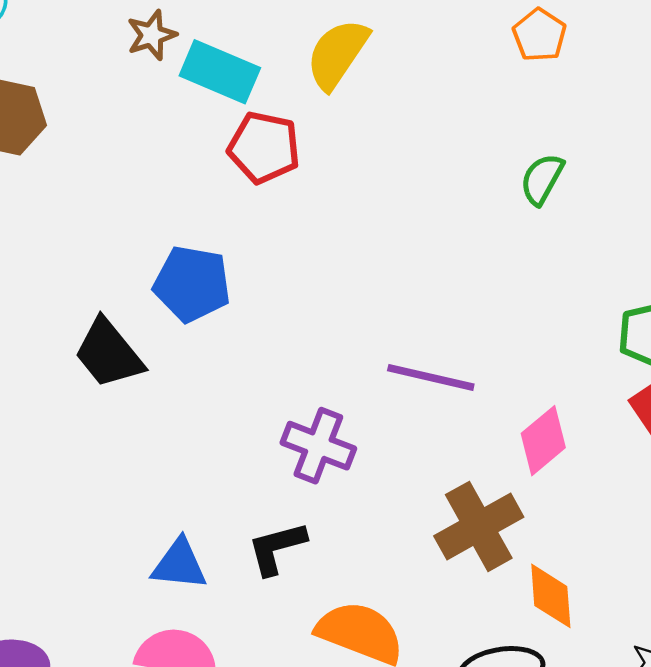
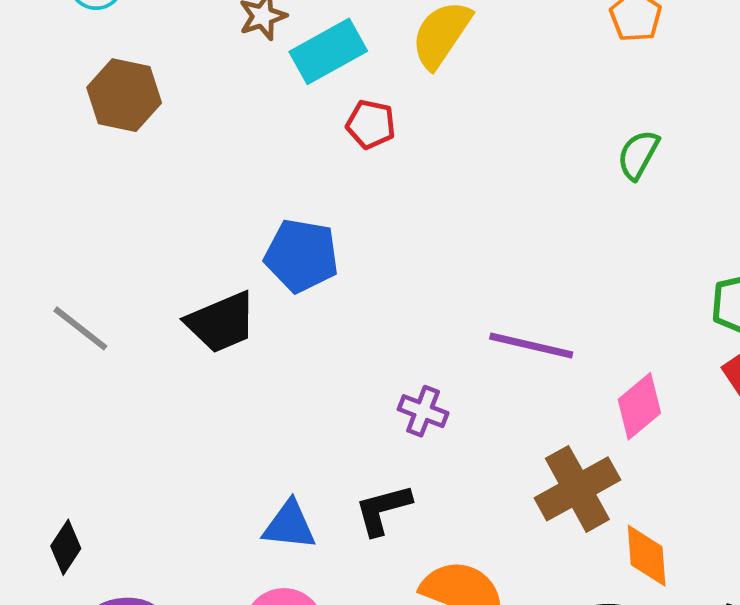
cyan rectangle: (220, 72) -> (328, 51), turned -52
red pentagon: (264, 147) -> (371, 124), size x0.7
black trapezoid: (109, 353) -> (221, 322), turned -74
purple cross: (318, 446) -> (423, 411), size x0.7

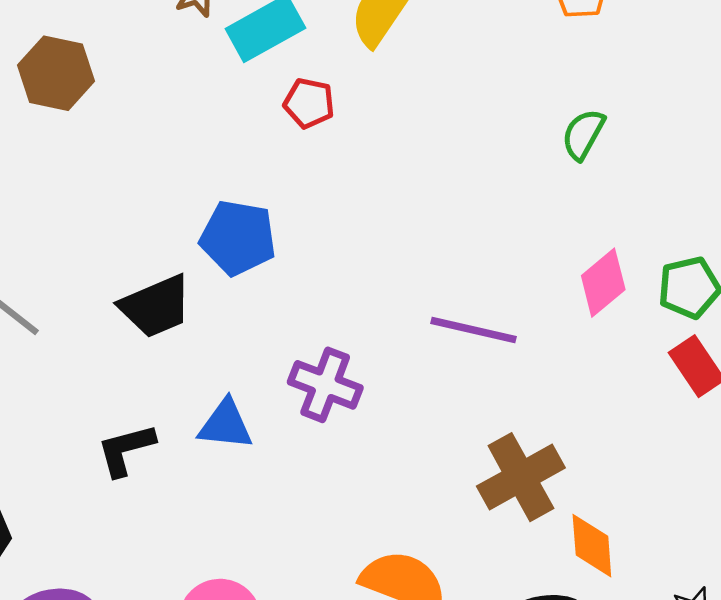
pink diamond: (639, 406) -> (603, 283), moved
purple cross: (423, 411) -> (325, 385), moved, size x1.4
black L-shape: (383, 510) -> (126, 450), moved
blue triangle: (289, 525) -> (226, 425), moved

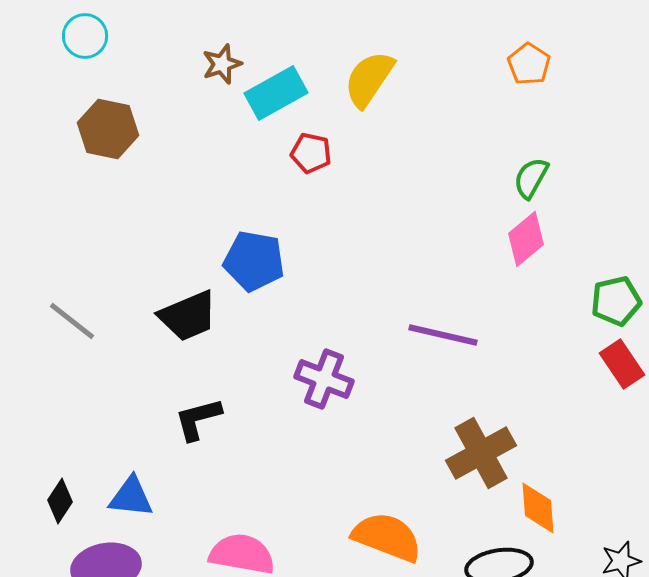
pink diamond: (603, 283) -> (526, 239), moved
blue triangle: (226, 425) -> (131, 497), moved
black L-shape: (126, 450) -> (198, 419), moved

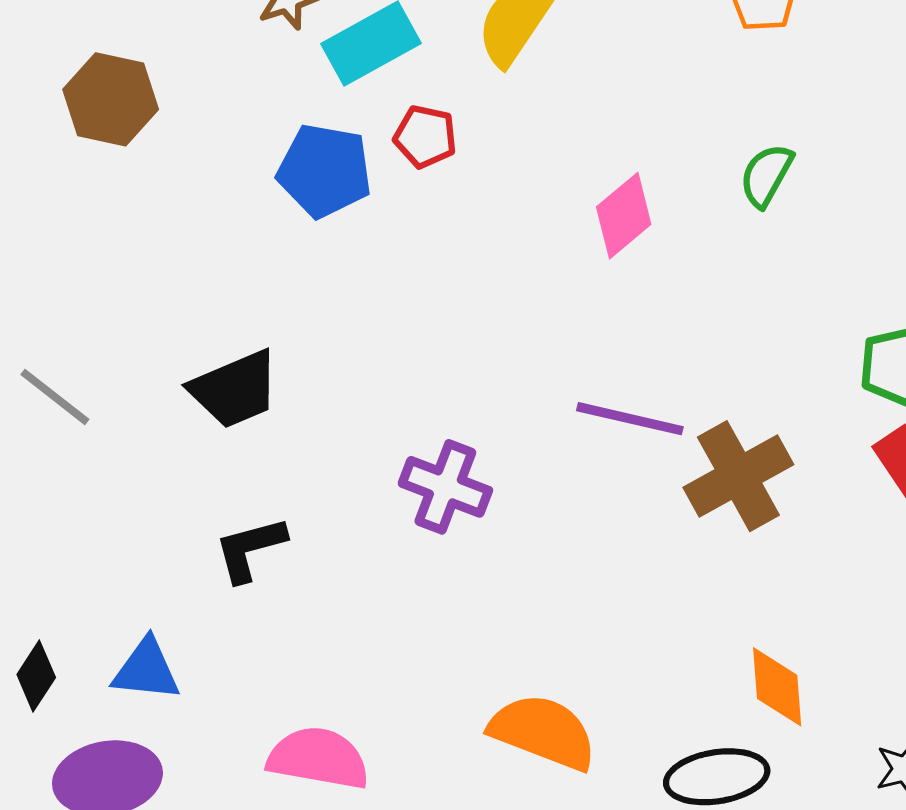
pink diamond: (526, 239) -> (624, 216), moved
blue pentagon: (254, 261) -> (324, 171), moved
brown cross: (481, 453) -> (738, 476), moved

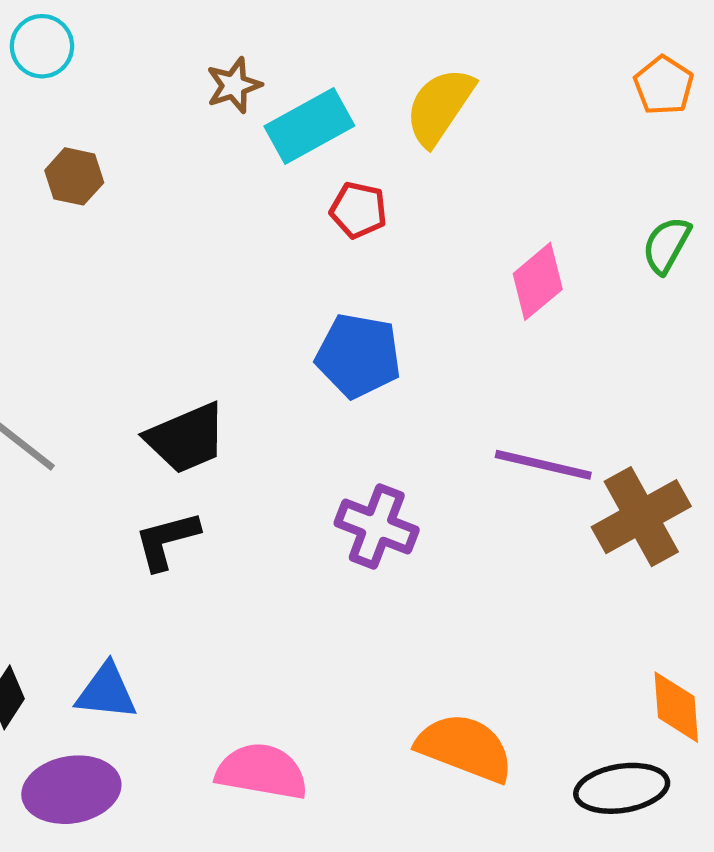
brown hexagon: (111, 99) -> (74, 176), size x0.7
blue pentagon: (324, 171) -> (358, 356), moved
black L-shape: (250, 549) -> (167, 540), moved

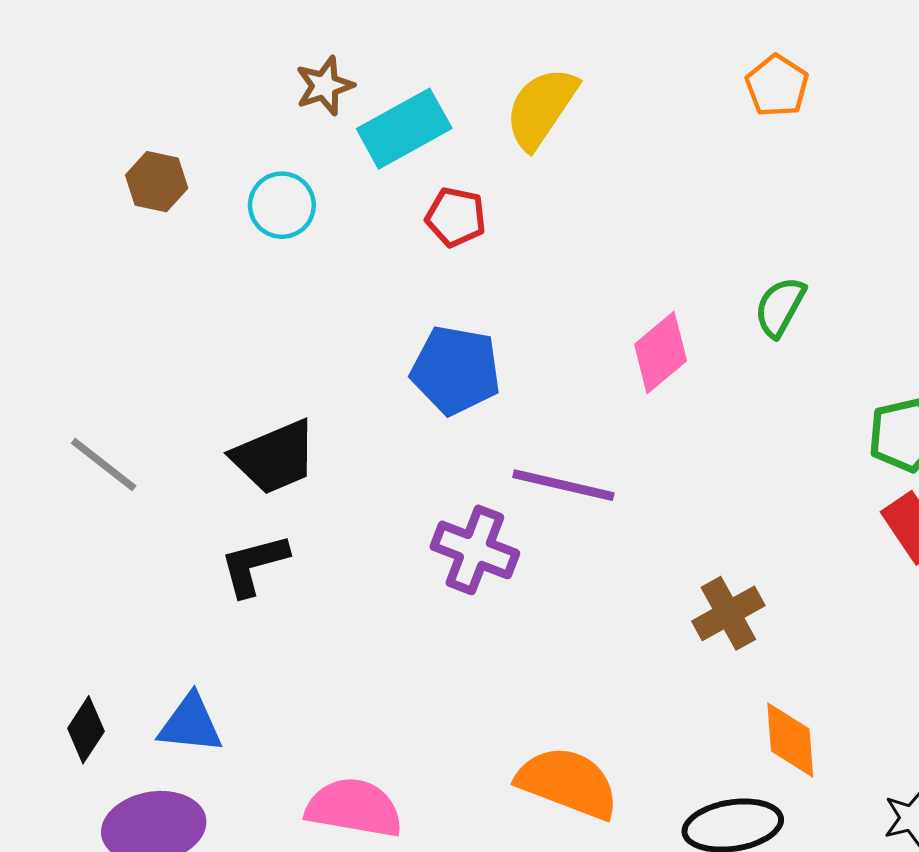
cyan circle: (42, 46) -> (282, 205), moved
green semicircle: (666, 245) -> (780, 307), moved
pink diamond: (538, 281) -> (661, 353), moved
purple line: (543, 465) -> (563, 485), moved
brown cross: (641, 517) -> (728, 613), moved, size x0.7

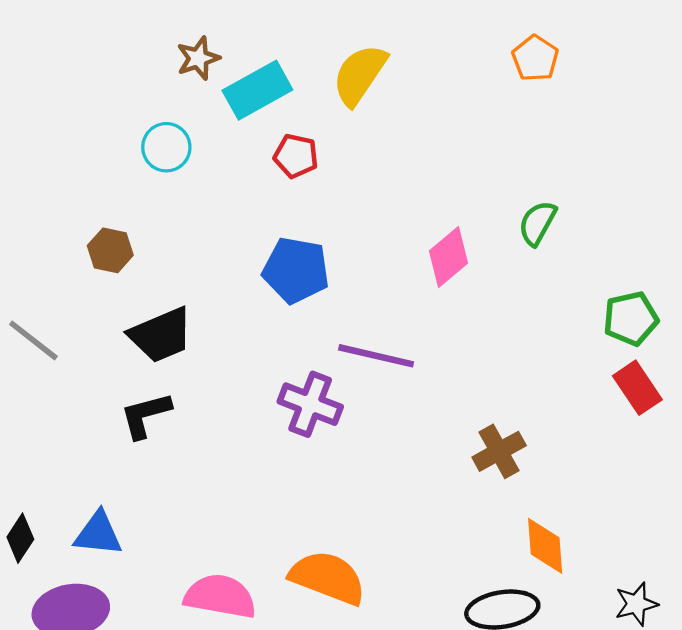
brown hexagon: (157, 182) -> (110, 250), moved
orange semicircle: (568, 783) -> (328, 578), moved

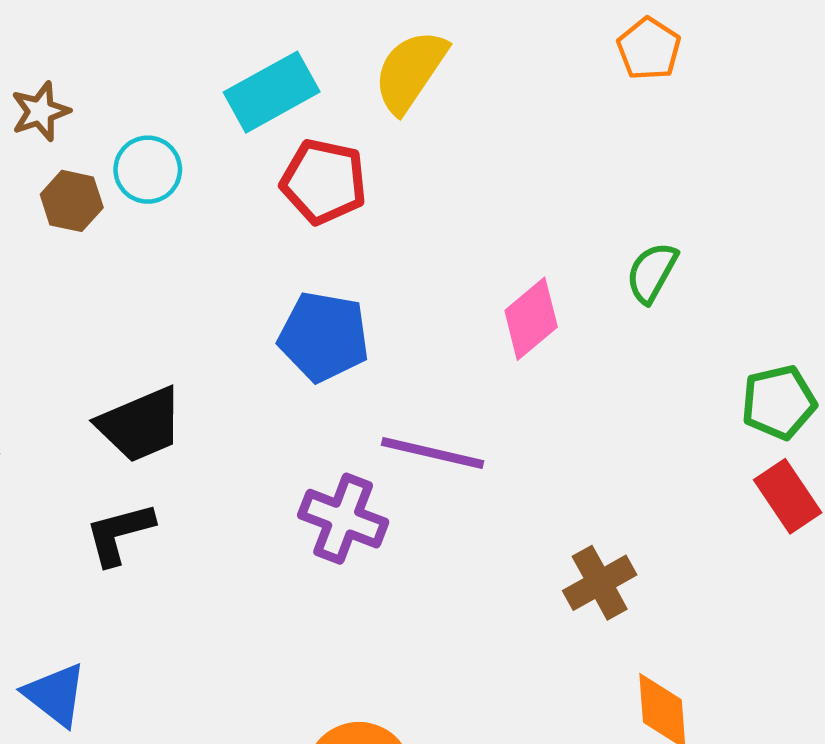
brown star: (198, 58) -> (40, 111), moved
red pentagon: (296, 156) -> (324, 182), size x1.4
brown hexagon: (110, 250) -> (72, 201), moved
blue triangle: (98, 534) -> (55, 695), turned 32

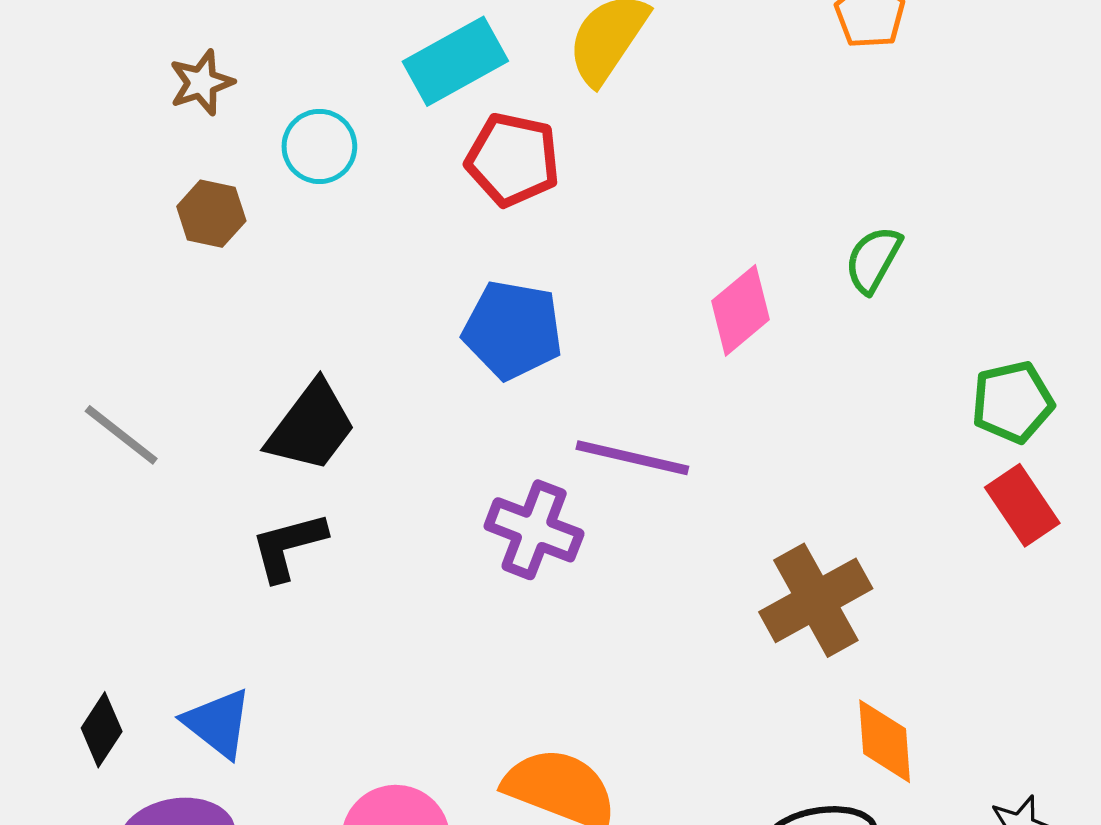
brown hexagon: (72, 201) -> (211, 214), moved
black trapezoid: (140, 425) -> (311, 427), turned -30
brown cross: (600, 583) -> (816, 600), size x1.4

